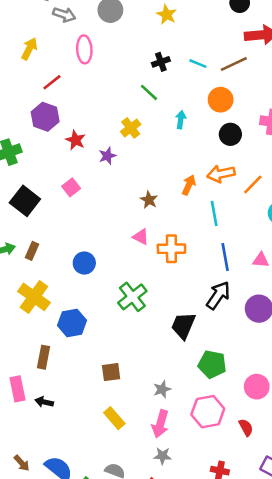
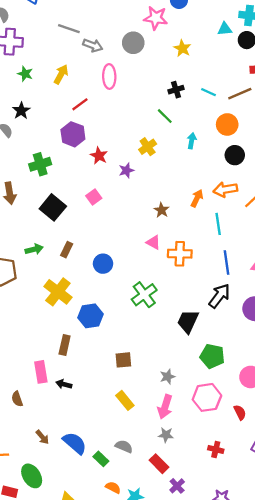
brown rectangle: (32, 251) -> (67, 250), moved

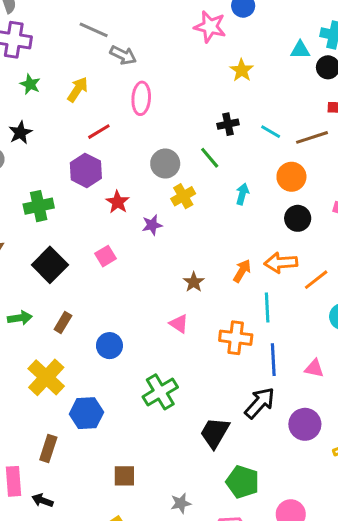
gray circle: (133, 43) -> (165, 164), moved
orange cross: (180, 254) -> (236, 338), moved

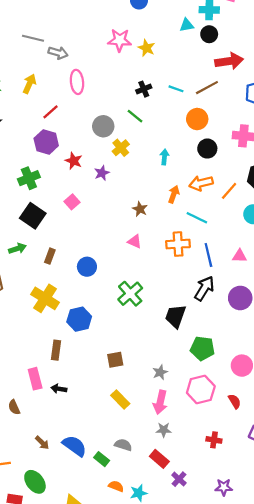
pink star: (210, 27) -> (120, 40), moved
cyan arrow: (242, 194) -> (164, 157), moved
green cross: (39, 206) -> (29, 178), moved
cyan line: (267, 307) -> (197, 218), turned -50
green arrow: (20, 318) -> (17, 249), moved

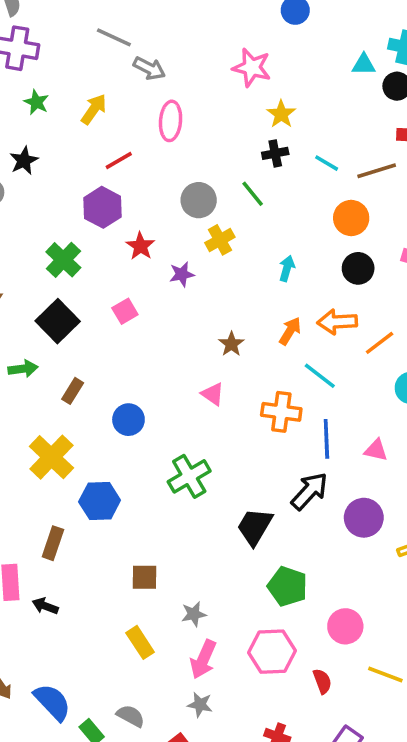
yellow star: (147, 48) -> (281, 114), moved
green cross: (29, 178) -> (63, 260), turned -35
gray star: (160, 372) -> (194, 614), moved

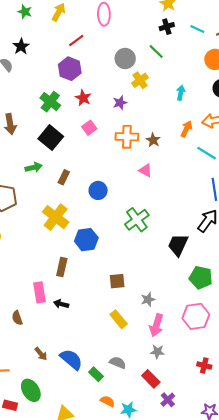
red star: (140, 246) -> (83, 98), moved
orange cross: (281, 412) -> (127, 137), moved

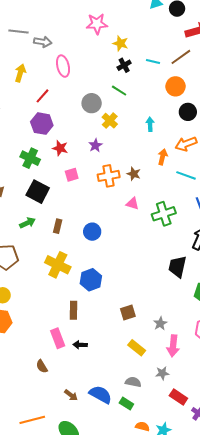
pink square: (89, 128) -> (72, 175), turned 32
green cross: (137, 220) -> (164, 214), moved, turned 30
gray star: (157, 352) -> (162, 373), moved
gray semicircle: (118, 363) -> (133, 382), moved

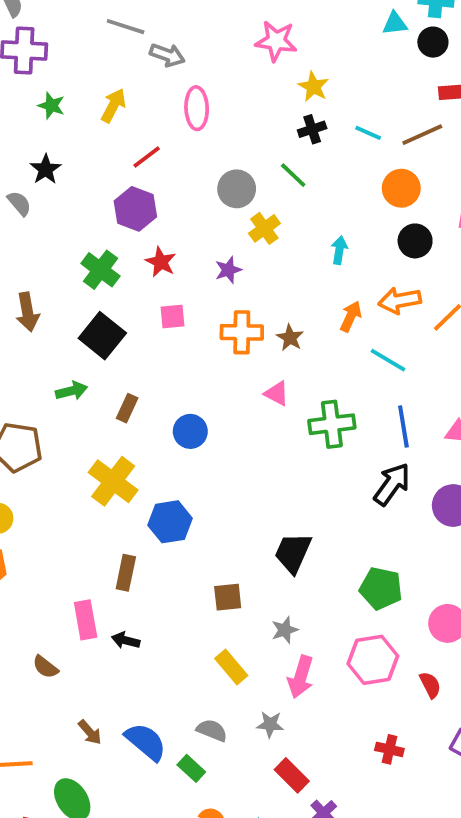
black trapezoid: (177, 267) -> (293, 553), moved
brown semicircle: (42, 366) -> (45, 667), turned -32

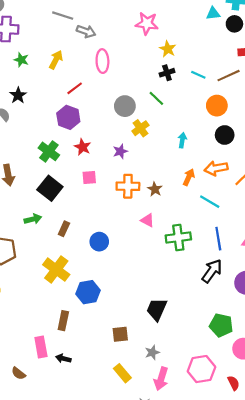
green pentagon: (381, 588) -> (221, 325), moved

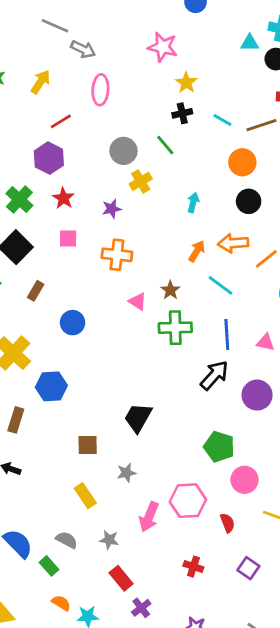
brown star: (155, 189) -> (170, 290), moved
brown rectangle: (64, 229) -> (36, 291), moved
pink arrow: (161, 379) -> (149, 517), moved

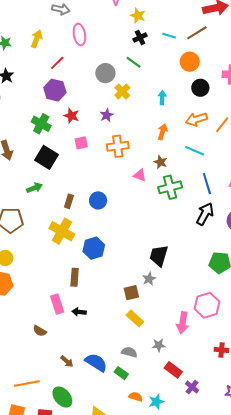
orange arrow: (197, 251) -> (163, 132), moved
brown rectangle: (36, 291) -> (69, 201), moved
brown square: (88, 445) -> (131, 293), moved
gray star: (126, 473) -> (149, 279), moved

